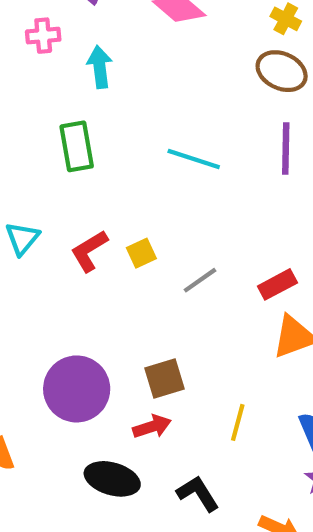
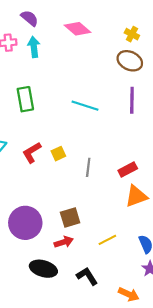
cyan arrow: (100, 67) -> (34, 47), moved
gray line: (200, 280) -> (88, 167), turned -48
yellow line: (238, 422) -> (107, 240), turned 48

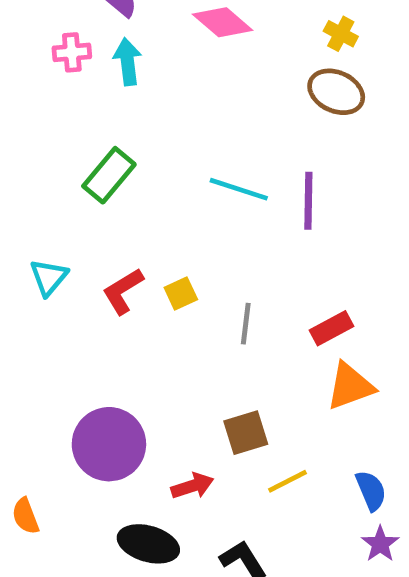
green rectangle: (25, 99) -> (109, 175), turned 50
purple line: (132, 100) -> (308, 201), moved
brown square: (70, 218) -> (246, 433), moved

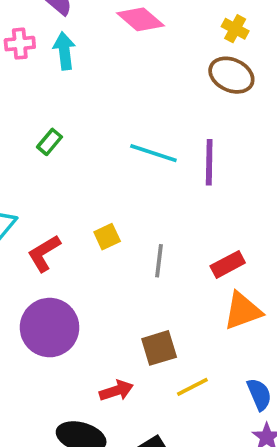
green rectangle: (109, 175) -> (50, 142), size x0.6
red L-shape: (123, 291) -> (44, 253), moved
purple circle: (109, 444) -> (50, 328), moved

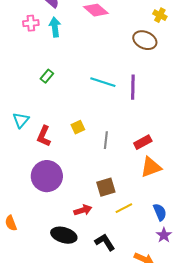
yellow cross: (235, 29) -> (160, 15), moved
red L-shape: (44, 253) -> (44, 136), turned -35

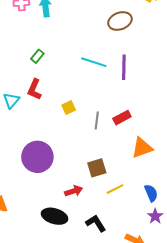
brown ellipse: (145, 40) -> (120, 21), moved, turned -45
red L-shape: (44, 136) -> (34, 89), moved
red rectangle: (143, 142) -> (122, 118), moved

